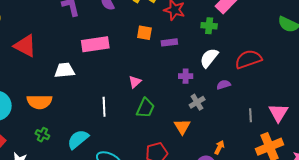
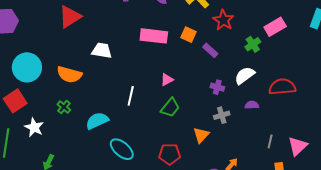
green cross: (209, 26) -> (253, 44), turned 35
purple rectangle: (169, 42) -> (210, 50), turned 35
pink rectangle: (95, 44) -> (154, 36), moved
red triangle: (25, 46) -> (70, 17), turned 45

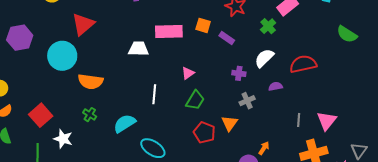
white trapezoid: (102, 51) -> (138, 49), moved
cyan circle: (27, 67) -> (62, 56), moved
red pentagon: (170, 154) -> (204, 133), moved, turned 30

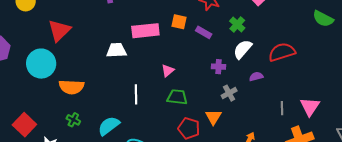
green cross: (268, 26) -> (237, 25), moved
green trapezoid: (195, 100) -> (177, 97), turned -110

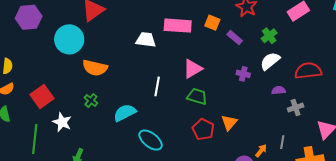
pink triangle: (168, 70) -> (193, 69), size x1.5
gray cross: (229, 93) -> (296, 107), moved
gray line: (282, 108) -> (282, 142), moved

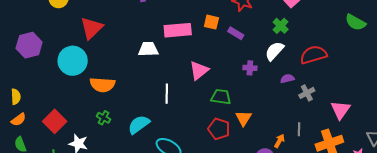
green cross: (269, 36) -> (281, 26), moved
green trapezoid: (197, 96) -> (221, 97), moved

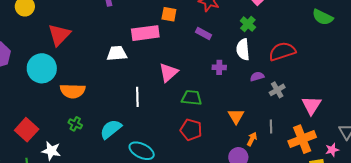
orange square: (211, 22) -> (169, 14), moved
white semicircle: (274, 51) -> (243, 49), turned -45
orange triangle: (244, 118) -> (236, 116), moved

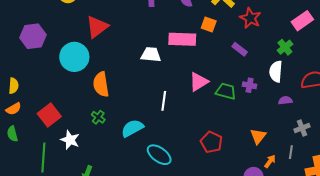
gray cross: (277, 90) -> (302, 128), moved
orange semicircle: (73, 91) -> (101, 84), turned 70
green trapezoid: (192, 98) -> (226, 91), moved

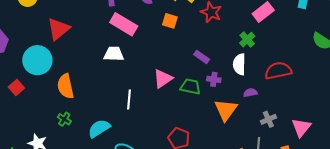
pink rectangle: (182, 39) -> (124, 24), moved, turned 32
purple rectangle: (240, 49) -> (202, 57), moved
red square: (49, 115) -> (16, 88), moved, size x0.7
orange triangle: (258, 136) -> (226, 110), moved, size x1.4

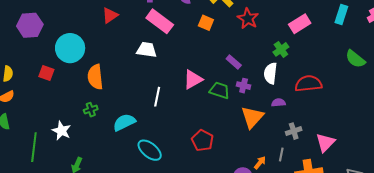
red triangle: (58, 29) -> (110, 15), moved, size x0.7
red square: (16, 88) -> (46, 73), turned -35
green cross: (64, 119) -> (91, 110), turned 32

